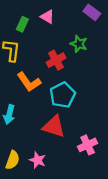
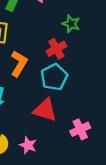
red cross: (56, 60) -> (56, 49), moved
orange L-shape: (29, 82) -> (19, 63), turned -115

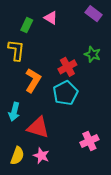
green star: (71, 24) -> (93, 54), moved
red triangle: (45, 110) -> (38, 127), moved

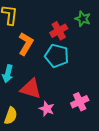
cyan pentagon: (65, 93) -> (57, 56), turned -30
pink star: (41, 156) -> (47, 109), moved

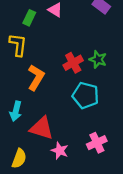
green star: (83, 19) -> (98, 59), moved
cyan pentagon: (57, 56) -> (86, 95), moved

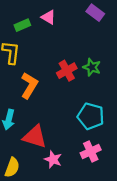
green rectangle: (29, 18) -> (22, 25), turned 42
cyan pentagon: (86, 95) -> (91, 116), moved

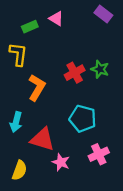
cyan pentagon: (91, 116) -> (83, 119), moved

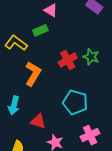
green rectangle: (30, 27) -> (40, 30), moved
yellow L-shape: (18, 54) -> (16, 43), turned -60
red triangle: (42, 139) -> (38, 121), size x0.7

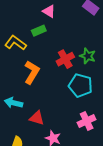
cyan pentagon: (75, 102) -> (80, 85), moved
cyan arrow: (14, 105) -> (13, 103), turned 90
pink cross: (90, 135) -> (87, 121), moved

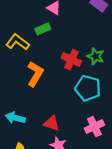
red cross: (65, 59) -> (71, 60), turned -36
cyan arrow: (13, 103) -> (15, 118), moved
red triangle: (37, 118) -> (52, 123), moved

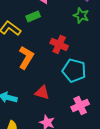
green star: (96, 56) -> (81, 15), moved
red triangle: (52, 123) -> (42, 92), moved

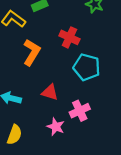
pink cross: (80, 105) -> (80, 111), moved

